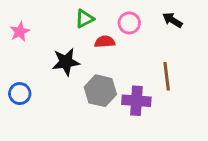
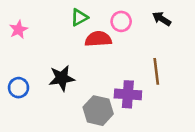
red semicircle: (105, 42) -> (98, 39), size x1.4
black star: (66, 62) -> (62, 78), moved
gray hexagon: (100, 91) -> (98, 111), moved

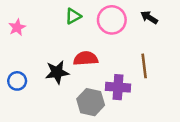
pink circle: (121, 21) -> (112, 20), size x1.5
red semicircle: (98, 39) -> (86, 59), moved

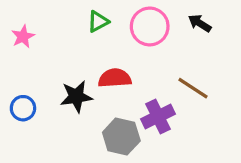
brown line: (144, 66) -> (193, 88), turned -50
purple cross: (118, 87) -> (158, 117), turned -30

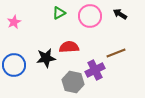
brown line: (193, 88) -> (116, 53), turned -54
blue circle: (23, 108) -> (14, 65), size x1.5

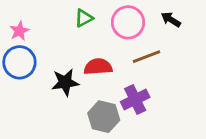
brown line: (116, 53) -> (147, 57), moved
blue circle: (14, 65) -> (19, 62), moved

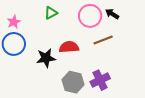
green triangle: (84, 18) -> (51, 13), moved
black arrow: (171, 20) -> (112, 14), moved
purple cross: (135, 99) -> (100, 80), moved

